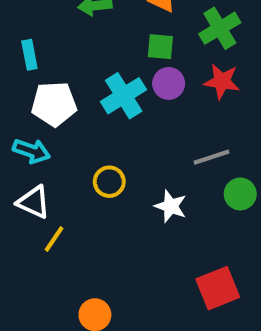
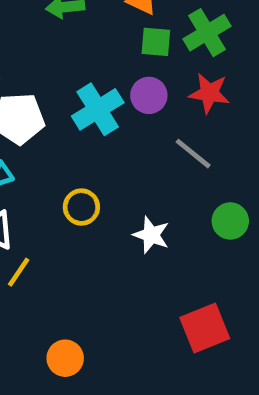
green square: (160, 47) -> (156, 42), moved
gray line: (212, 157) -> (193, 154), moved, turned 57

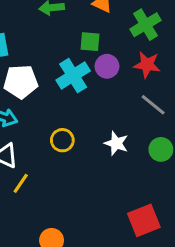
green square: (156, 42) -> (90, 42), moved
gray line: (193, 154) -> (153, 105), moved
white star: (151, 235) -> (116, 143), moved

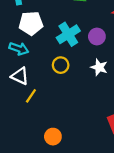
purple circle: (107, 66) -> (97, 37), moved
cyan cross: (73, 76) -> (68, 34), moved

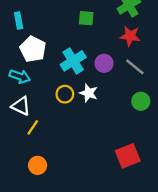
white pentagon: (31, 23) -> (33, 49), turned 30
white star: (99, 67) -> (89, 93), moved
orange circle: (53, 137) -> (38, 165), moved

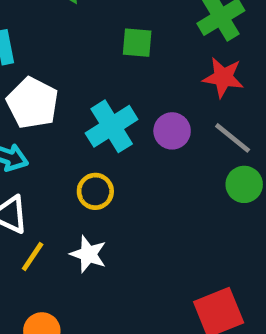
white star: (89, 93) -> (88, 254), moved
green circle: (141, 101) -> (244, 184), moved

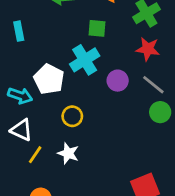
white pentagon: (33, 103) -> (49, 79), moved
cyan cross: (112, 126) -> (85, 60), moved

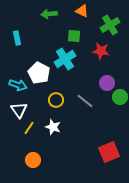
red star: (148, 49) -> (101, 51), moved
purple circle: (118, 81) -> (107, 83), moved
gray line: (153, 85) -> (85, 101), moved
white triangle: (21, 130) -> (19, 110), turned 30

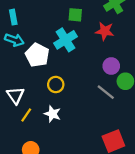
cyan arrow: (18, 85) -> (14, 40), moved
gray line: (85, 101) -> (106, 92), moved

